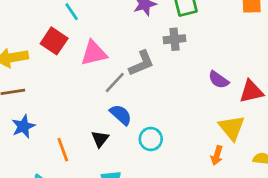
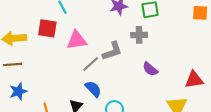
red square: (54, 41) -> (47, 28), turned -30
purple semicircle: (219, 80) -> (150, 69), moved

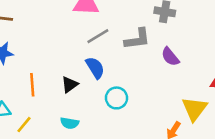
gray L-shape: (112, 51) -> (137, 39), moved

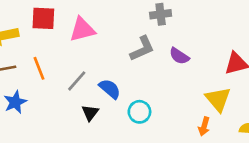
gray line: (98, 36) -> (77, 81), moved
orange line: (32, 85) -> (39, 68), moved

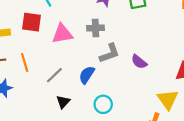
gray cross: (161, 14) -> (95, 28), moved
blue semicircle: (110, 89) -> (87, 75), moved, turned -102

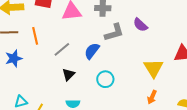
purple semicircle: (139, 62) -> (140, 25), moved
yellow triangle: (168, 99) -> (154, 68), moved

